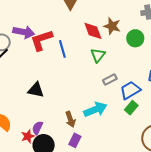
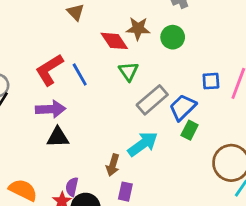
purple arrow: (24, 32) -> (51, 109), moved
gray rectangle: (110, 80) -> (152, 100), size x1.6
brown arrow: (70, 119) -> (113, 165), turned 49

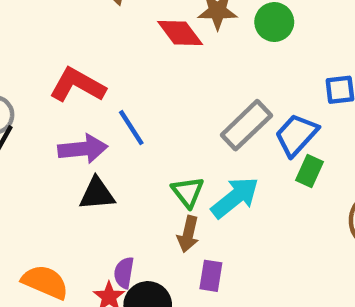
red L-shape: (49, 70) -> (77, 85), turned 64
green triangle: (129, 71) -> (188, 192), moved
blue line: (80, 75) -> (131, 128), moved

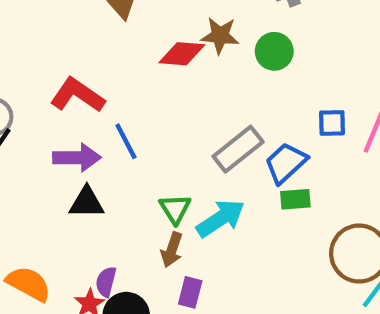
red diamond: (180, 33) -> (182, 54), turned -54
green rectangle: (310, 171) -> (295, 199), turned 56

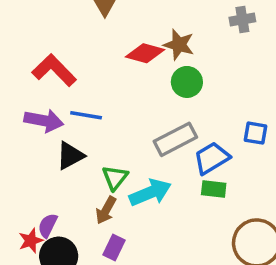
green circle: (274, 51) -> (187, 82), moved
blue line: (126, 141) -> (86, 115), turned -64
black triangle: (87, 203) -> (70, 156), moved, turned -40

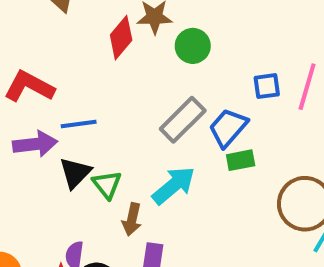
red diamond: (145, 53) -> (121, 38), turned -48
green circle: (187, 82) -> (193, 46), moved
green triangle: (115, 178) -> (107, 185), moved

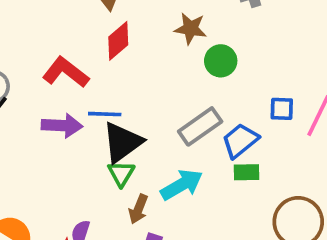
red diamond: (121, 38) -> (118, 41), moved
black triangle: (75, 173) -> (122, 142), moved, size x1.4

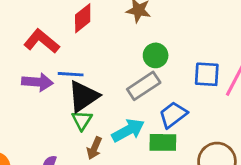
green circle: (221, 61) -> (156, 55), moved
blue square: (282, 109) -> (207, 74), size x1.4
blue trapezoid: (240, 141) -> (173, 115), moved
green rectangle: (246, 172) -> (163, 142), moved, size x1.4

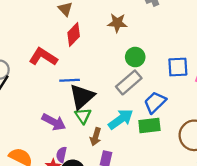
purple arrow: (37, 82) -> (54, 122), moved, turned 30

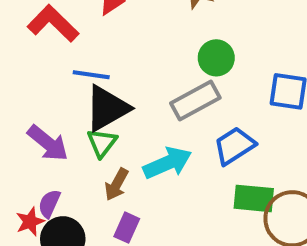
green rectangle: (149, 125) -> (254, 198), moved

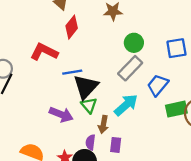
purple semicircle: (49, 204) -> (90, 142), moved

